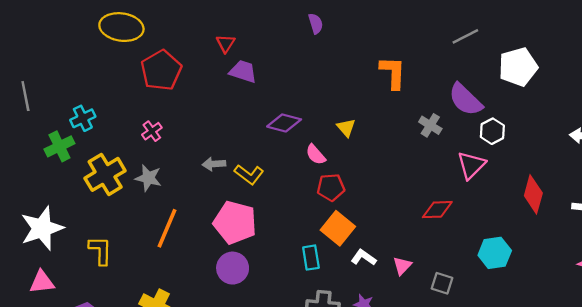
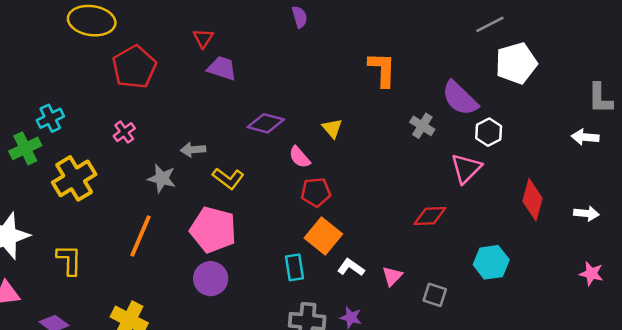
gray line: (465, 36) -> (490, 24), moved
gray arrow: (214, 164) -> (193, 150), moved
gray star: (148, 178) -> (162, 178), moved

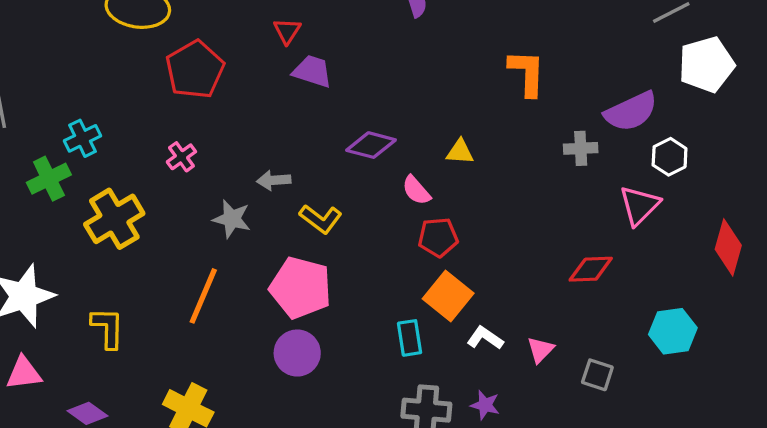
purple semicircle: (460, 98) -> (631, 111), turned -69
gray cross: (422, 126) -> (581, 148), turned -35
yellow triangle: (332, 128) -> (460, 152), turned -45

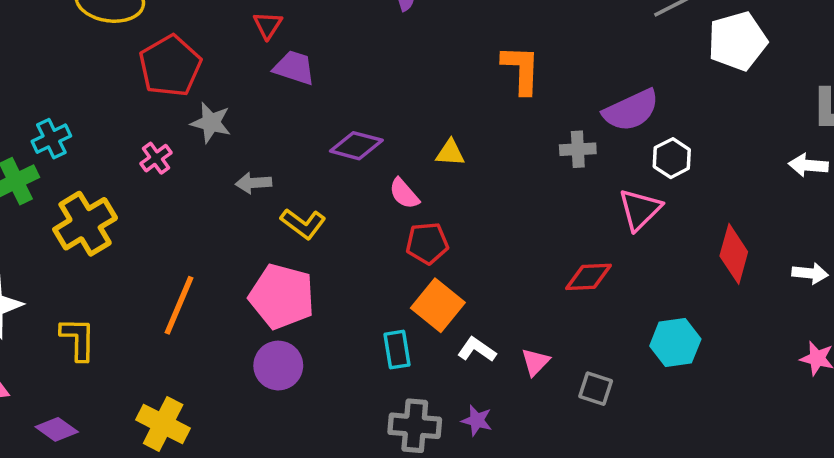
white pentagon: (706, 65) -> (737, 41), moved
gray star: (232, 219) -> (211, 123), moved

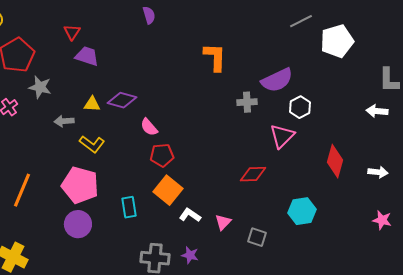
yellow triangle: (450, 153) -> (92, 104), moved
cyan rectangle: (397, 350) -> (129, 207), moved

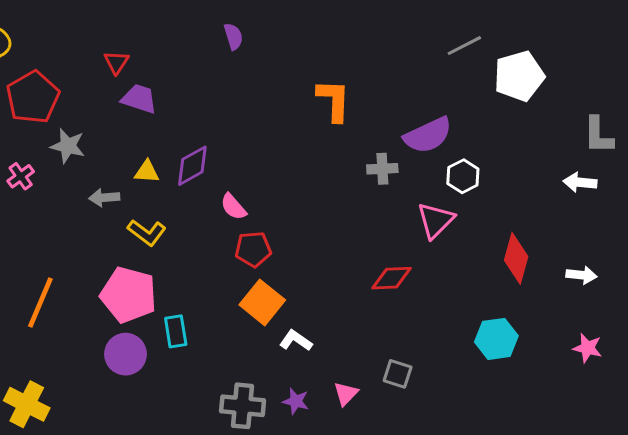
purple diamond: (122, 100) -> (192, 166), turned -44
cyan rectangle: (129, 207) -> (176, 331), moved
cyan hexagon: (302, 211) -> (496, 339), moved
pink triangle: (223, 222) -> (346, 394), moved

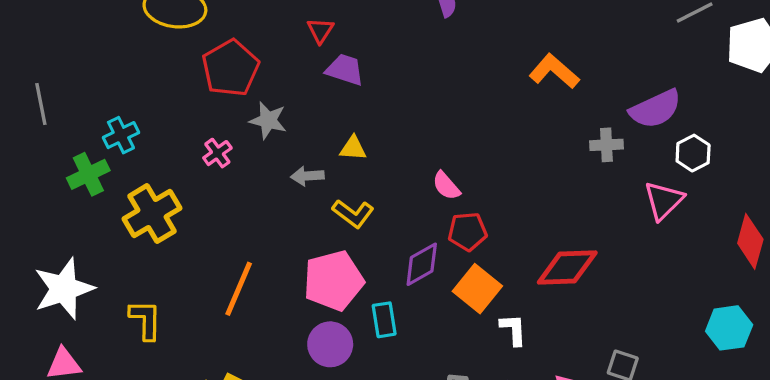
orange L-shape: (334, 100) -> (554, 71), turned -51
purple diamond: (192, 166) -> (422, 264), moved
red diamond: (391, 278) -> (567, 267), moved, size x1.4
pink pentagon: (129, 295) -> (333, 281), turned -30
white L-shape: (296, 340) -> (513, 330), turned 52

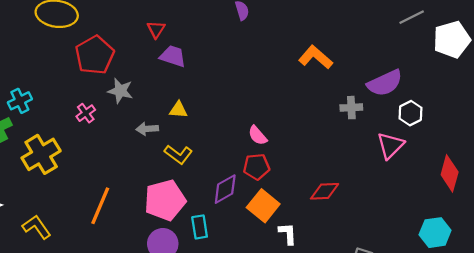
pink semicircle: (446, 186) -> (258, 135), moved
red diamond: (567, 267) -> (325, 191), size x0.7
yellow L-shape: (145, 320) -> (37, 227), turned -36

